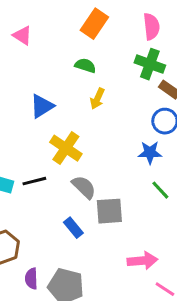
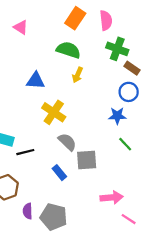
pink semicircle: (151, 27) -> (106, 20), moved
green semicircle: (85, 66) -> (68, 50), size x1.5
blue triangle: (42, 106) -> (36, 81), turned 36
black line: (34, 181) -> (25, 152), moved

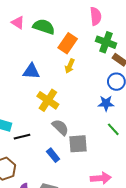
orange rectangle: (75, 18) -> (68, 43), moved
green semicircle: (68, 50) -> (44, 27), moved

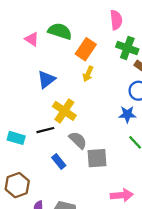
pink triangle: (18, 22) -> (32, 39), moved
blue triangle: (31, 71) -> (46, 79), turned -42
black line: (22, 137) -> (45, 130), moved
blue rectangle: (53, 155) -> (59, 162), moved

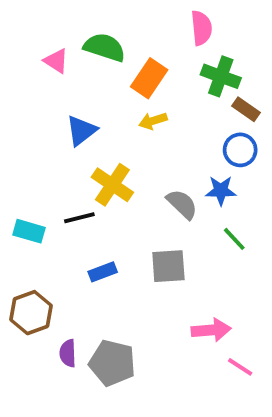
yellow arrow: (88, 74) -> (153, 121), turned 48
gray semicircle: (78, 140) -> (182, 204), moved
blue rectangle: (59, 162) -> (103, 272), turned -72

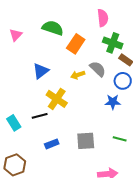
pink triangle: (56, 61) -> (16, 35), moved, turned 40
yellow arrow: (153, 121) -> (78, 75), moved
gray semicircle: (182, 204) -> (98, 69), moved
cyan rectangle: (29, 231) -> (14, 123), turned 42
green line: (234, 239) -> (120, 139), moved, turned -32

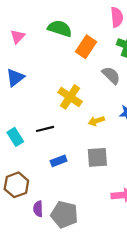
blue triangle: (41, 71) -> (15, 78), moved
yellow arrow: (78, 75) -> (96, 121), moved
yellow cross: (57, 99) -> (70, 97), moved

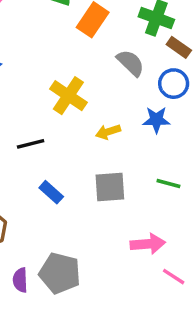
blue rectangle: (59, 161) -> (51, 192), turned 63
purple semicircle: (38, 209) -> (20, 280), moved

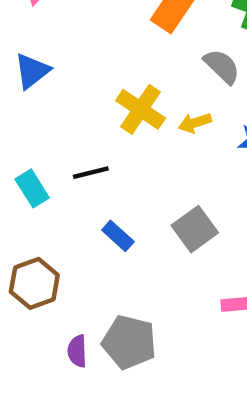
yellow arrow: (108, 132) -> (195, 123), moved
gray square: (110, 187) -> (195, 229), turned -32

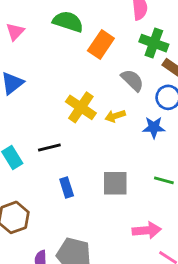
gray square: (195, 229) -> (115, 183), turned 36
blue rectangle: (118, 236) -> (67, 187), turned 30

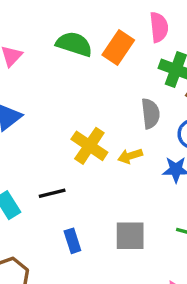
orange rectangle: (101, 44) -> (118, 47), moved
gray semicircle: (132, 80) -> (150, 114), turned 40

